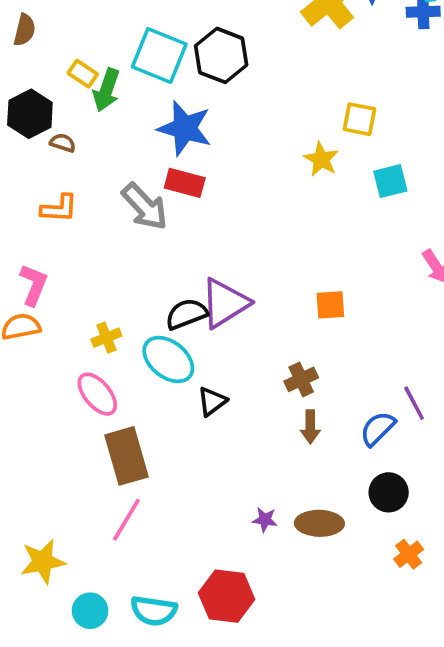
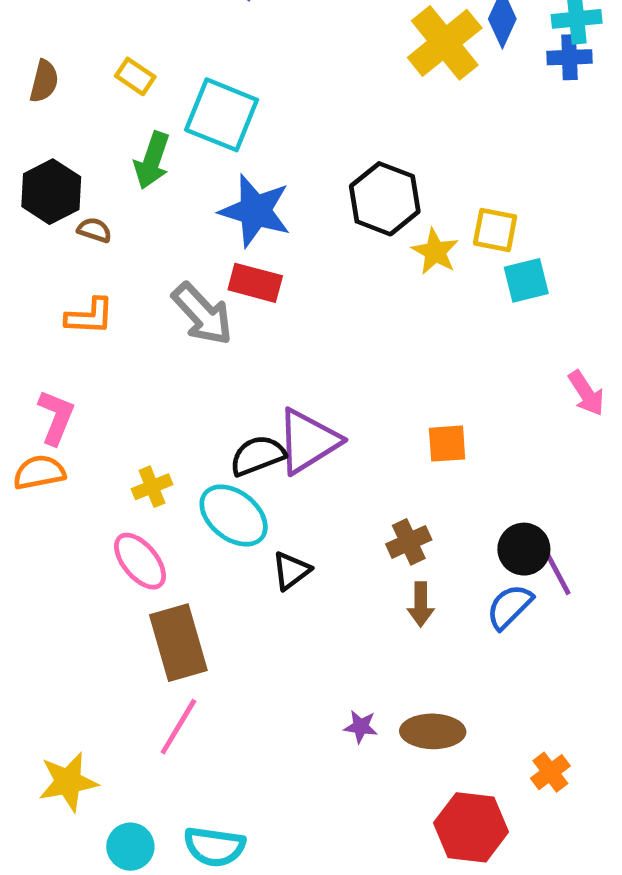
black hexagon: (221, 55) -> (385, 199), moved
yellow rectangle: (83, 74) -> (135, 76), moved
yellow square: (359, 119) -> (495, 230), moved
black circle: (389, 492) -> (524, 549), moved
red hexagon: (227, 596) -> (471, 827), moved

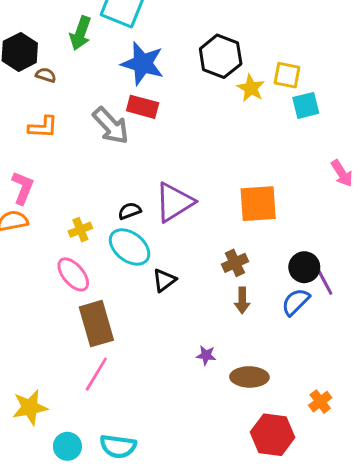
orange square: (447, 444) -> (258, 204), size x1.6
black semicircle: (258, 456) -> (130, 211), moved, size x0.7
purple star: (361, 727) -> (206, 355), moved

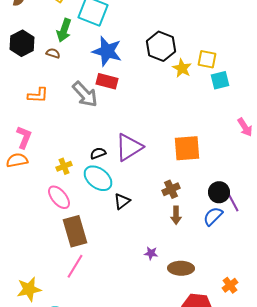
brown semicircle: (46, 75) -> (53, 53), moved

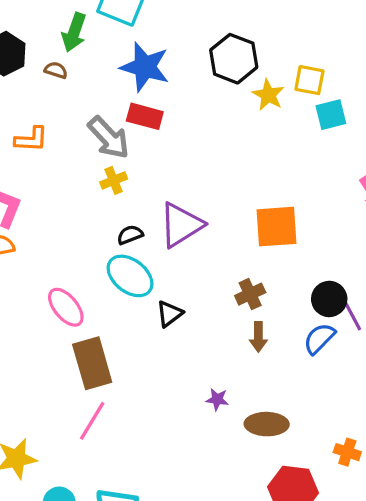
yellow cross: (64, 166) -> (114, 180), moved
orange cross: (230, 285) -> (347, 452), turned -35

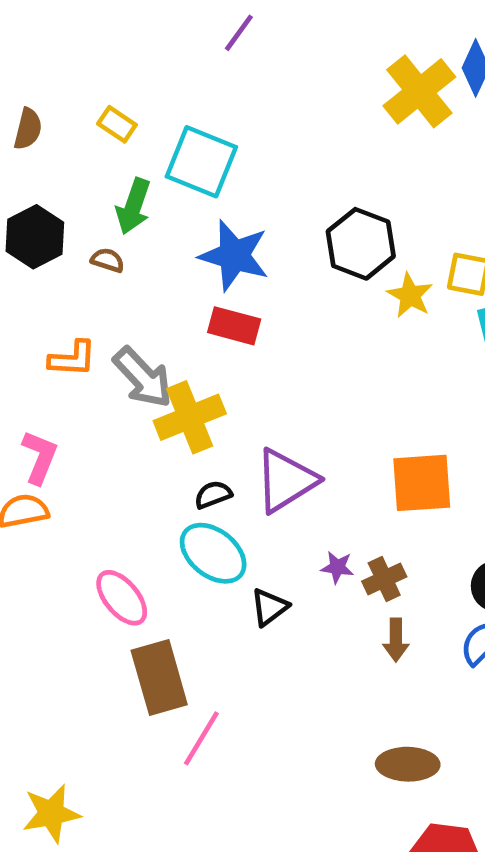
gray arrow: (109, 138) -> (143, 377), moved
yellow cross: (114, 180) -> (190, 417), size x1.8
purple star: (217, 399) -> (337, 567), moved
pink line: (92, 421) -> (201, 738), moved

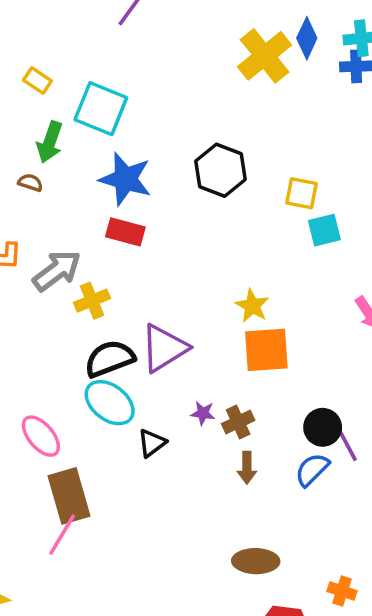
yellow star: (410, 295) -> (252, 306), moved
gray arrow: (143, 377) -> (57, 271), turned -84
yellow cross: (190, 417) -> (92, 301), size x0.7
black semicircle: (213, 495) -> (110, 359), size x1.8
pink line: (201, 738) -> (62, 535), moved

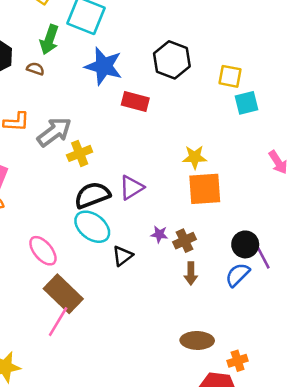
red rectangle: (125, 232) -> (135, 102), moved
yellow star: (252, 306) -> (195, 157), turned -30
purple triangle: (164, 348) -> (131, 188), size x0.7
brown rectangle: (69, 496) -> (63, 294), turned -30
orange cross: (342, 591) -> (238, 361), moved, turned -36

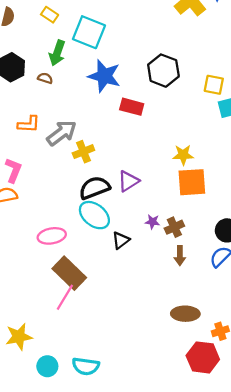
pink ellipse: (43, 251) -> (52, 236), turned -60

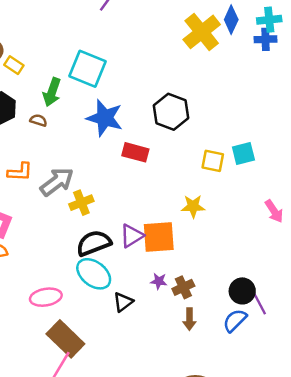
yellow rectangle: (50, 15) -> (14, 65), moved
yellow square: (214, 85) -> (213, 161), moved
orange square: (192, 182) -> (159, 237), moved

